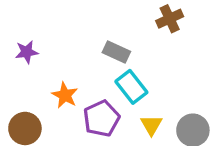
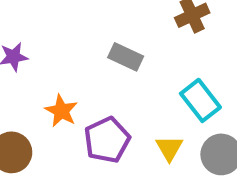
cyan rectangle: (131, 87) -> (200, 100), moved

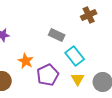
cyan rectangle: (200, 100) -> (75, 56), moved

